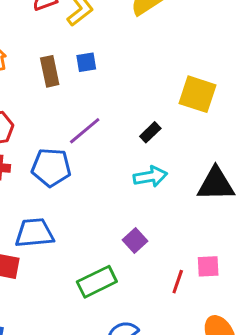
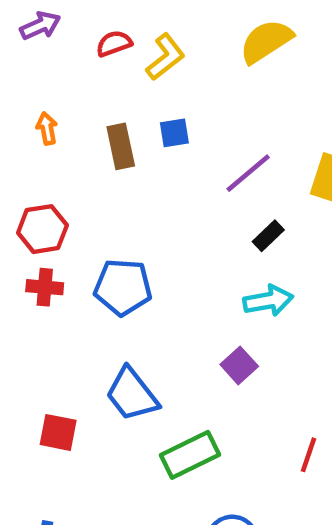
purple line: (85, 131) -> (248, 173), moved
blue trapezoid: (34, 233) -> (132, 394), moved, turned -123
purple square: (135, 241) -> (239, 365), moved

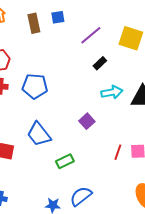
cyan arrow: (268, 301) -> (112, 92), moved
green rectangle: (190, 455) -> (65, 161), size x0.7
red line: (308, 455) -> (118, 152), moved

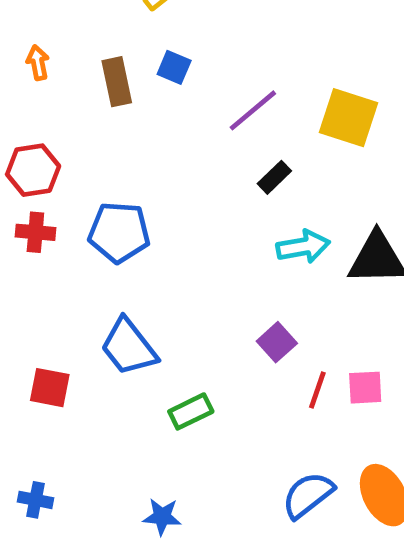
blue square: (58, 17) -> (174, 67), turned 32
purple square: (87, 121) -> (277, 342), moved
blue semicircle: (81, 196) -> (308, 495), moved

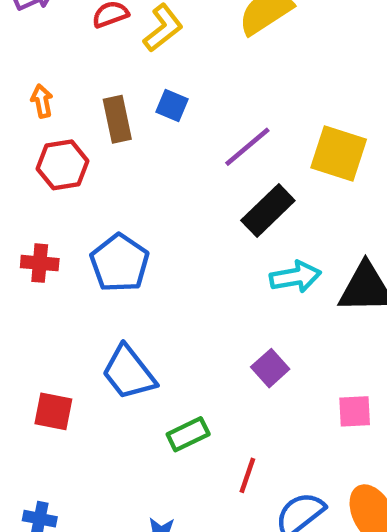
red hexagon: (33, 170) -> (63, 165), moved
black rectangle: (274, 177) -> (268, 211), size x1.6
blue pentagon: (119, 232) -> (120, 263), turned 30
red line: (317, 390) -> (247, 475), moved

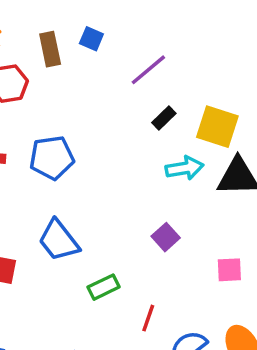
yellow square: (339, 153) -> (217, 127), moved
black rectangle: (268, 211) -> (164, 118), size x0.6
blue pentagon: (120, 263) -> (52, 158), turned 30

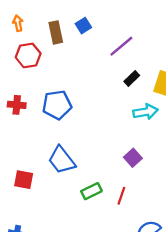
blue square: (91, 39) -> (83, 26), turned 35
red line: (148, 318) -> (121, 196), moved

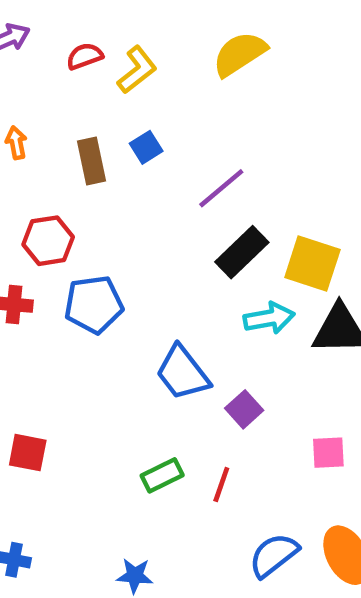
red hexagon: (28, 55) -> (48, 241), moved
black rectangle: (132, 78) -> (242, 252), size x1.6
blue trapezoid: (62, 160) -> (183, 373), moved

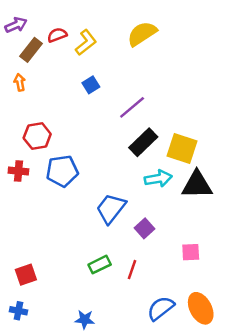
brown rectangle: (91, 161) -> (31, 50), moved, turned 50
blue trapezoid: (183, 373) -> (111, 208), turned 76
red square: (28, 453) -> (26, 275), moved, turned -30

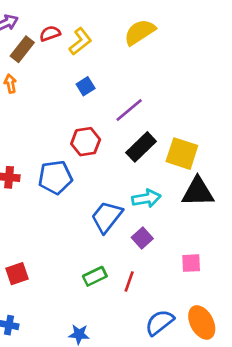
red hexagon: (37, 136) -> (86, 142), moved
cyan arrow: (158, 178) -> (146, 198), moved
red square: (26, 275) -> (17, 274), moved

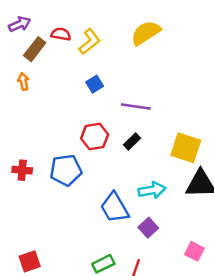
red semicircle: (50, 33) -> (61, 34), turned 30
purple line: (129, 110) -> (136, 107), turned 48
black rectangle: (141, 147) -> (132, 141), moved, size x0.6
blue trapezoid: (107, 217) -> (115, 208), turned -68
pink square: (191, 263) -> (194, 251), turned 30

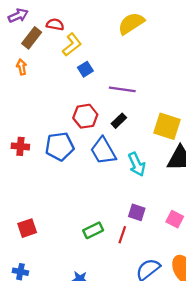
yellow L-shape: (90, 42) -> (72, 45), moved
cyan arrow: (152, 190) -> (137, 164), turned 75
blue trapezoid: (115, 208) -> (103, 151), moved
purple square: (148, 228) -> (137, 212), moved, turned -30

